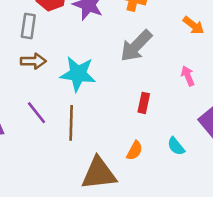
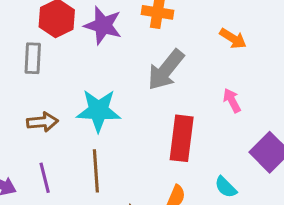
brown arrow: (33, 61) -> (43, 122), moved
red rectangle: (144, 103) -> (182, 138), size x1.8
purple line: (36, 113) -> (45, 178), moved, turned 30

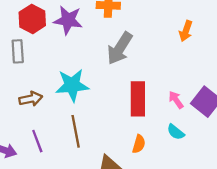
orange arrow: (233, 38) -> (186, 31), moved, turned 84
pink arrow: (232, 100) -> (176, 100), moved

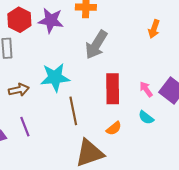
brown line: (76, 131) -> (73, 111), moved
orange semicircle: (139, 144) -> (114, 128), turned 35

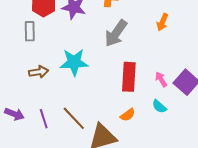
orange arrow: (154, 29) -> (162, 22), moved
brown line: (73, 111) -> (74, 118), moved, turned -36
purple line: (25, 127) -> (44, 119), moved

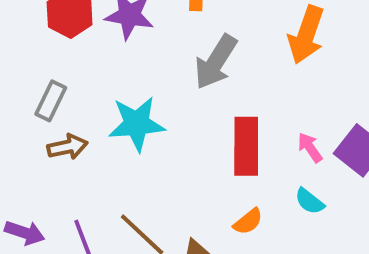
orange arrow: (162, 22) -> (306, 35), size x1.6
gray rectangle: (30, 31) -> (51, 101), moved, turned 30

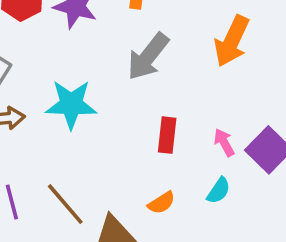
red rectangle: (246, 146) -> (167, 135), size x0.7
cyan semicircle: (310, 201) -> (219, 191), turned -100

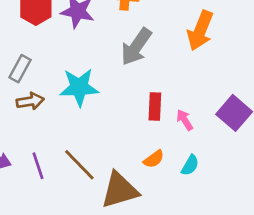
pink arrow: (224, 143) -> (185, 120), moved
cyan semicircle: (219, 191) -> (190, 165), moved

